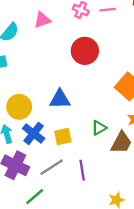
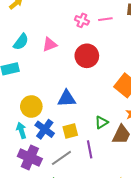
pink triangle: (42, 20) -> (50, 44), moved
purple line: (82, 170) -> (90, 149), moved

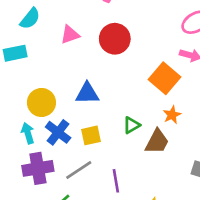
pink triangle: (50, 44) -> (70, 35), moved
purple line: (90, 149) -> (116, 181), moved
purple cross: (30, 158) -> (38, 168), turned -35

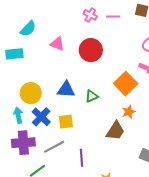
pink triangle: (70, 35) -> (57, 44), turned 35
green triangle: (132, 125) -> (92, 96), moved

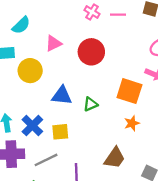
pink triangle: (57, 44) -> (53, 43), turned -49
orange square: (126, 84) -> (129, 91), turned -30
yellow circle: (31, 93) -> (30, 71), moved
brown trapezoid: (115, 131) -> (115, 158), moved

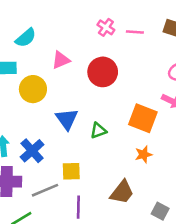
blue triangle: (62, 96) -> (67, 119), turned 45
yellow square: (60, 132) -> (71, 171), moved

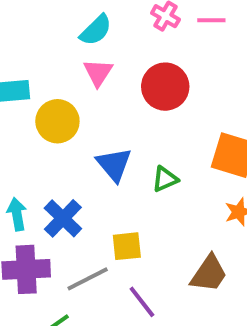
cyan semicircle: (26, 38) -> (96, 30), moved
pink triangle: (61, 60) -> (98, 73), turned -30
purple line: (78, 207) -> (142, 302), turned -35

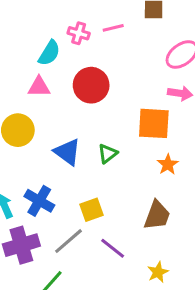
cyan semicircle: (96, 30) -> (49, 53), moved
pink triangle: (98, 73) -> (39, 87), turned -50

